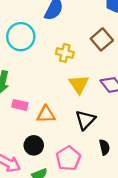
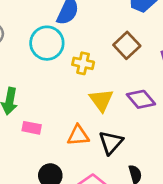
cyan circle: (21, 37) -> (47, 43), moved
orange triangle: (46, 114) -> (78, 135), moved

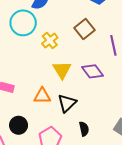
yellow cross: (83, 63) -> (50, 40), turned 35

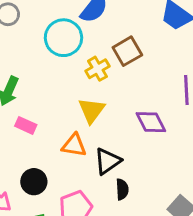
brown square: (85, 29) -> (127, 51), moved
yellow triangle: (62, 70) -> (92, 110), moved
black semicircle: (84, 129) -> (122, 189), moved

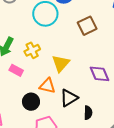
yellow cross: (97, 69) -> (32, 50), moved
black circle: (34, 182) -> (31, 102), moved
black semicircle: (122, 189) -> (88, 113), moved

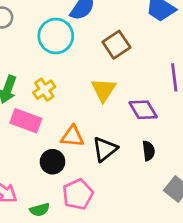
yellow triangle: (61, 63) -> (104, 90), moved
pink rectangle: (16, 70) -> (26, 121), size x1.5
black semicircle: (88, 113) -> (149, 151), moved

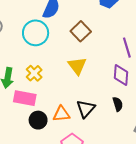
purple diamond: (143, 110) -> (121, 75), moved, turned 45
orange triangle: (72, 136) -> (61, 114), moved
black circle: (53, 162) -> (38, 120), moved

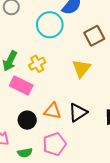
black circle: (38, 120) -> (27, 120), moved

